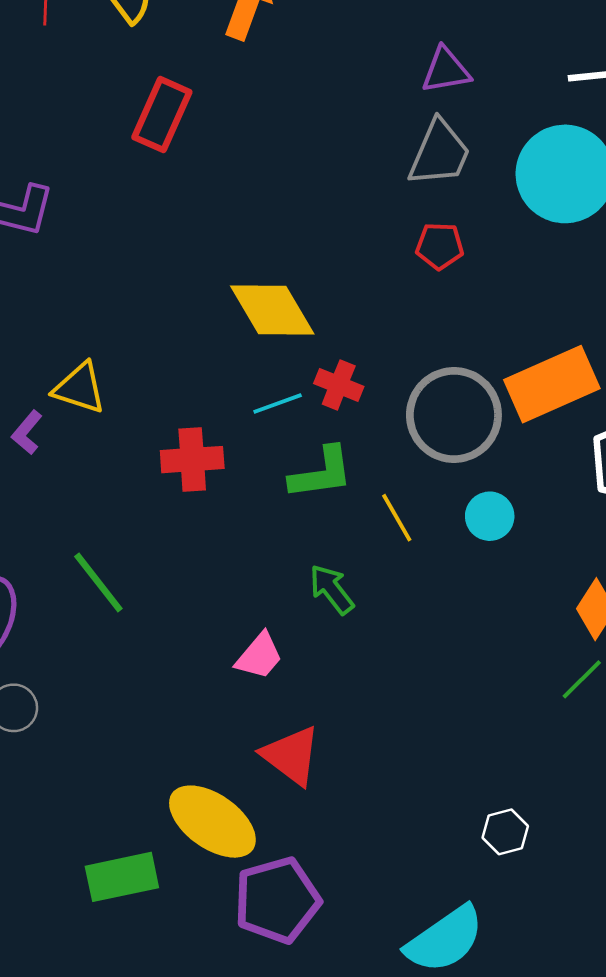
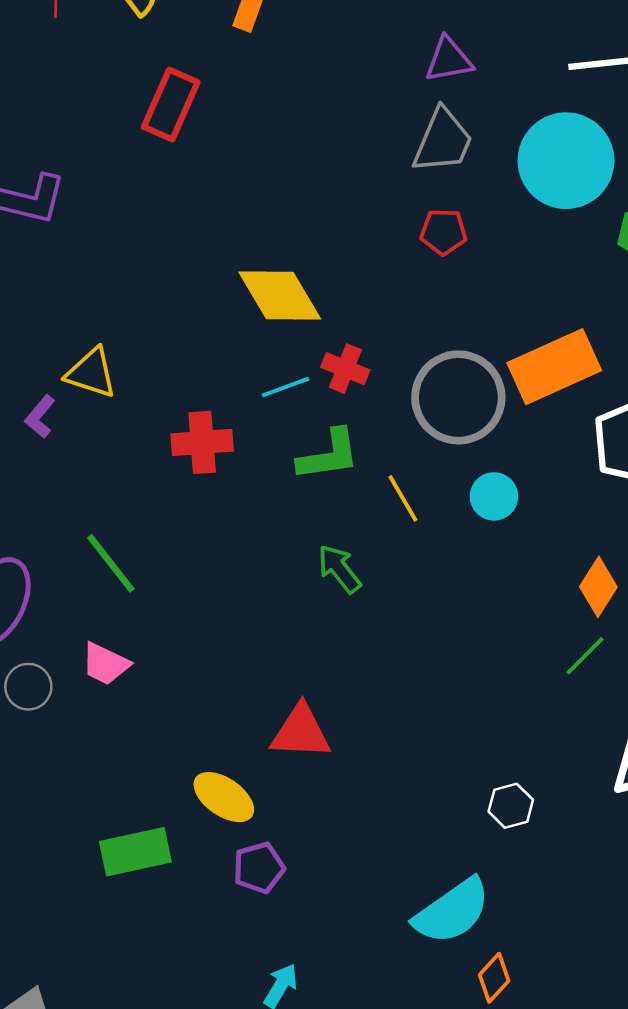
pink trapezoid: (259, 656) -> (105, 664), moved, turned 76
red triangle: (291, 756) -> (301, 732), turned -34
yellow ellipse: (212, 822) -> (224, 797), size x0.7
purple pentagon: (277, 900) -> (259, 868), moved, size x0.6

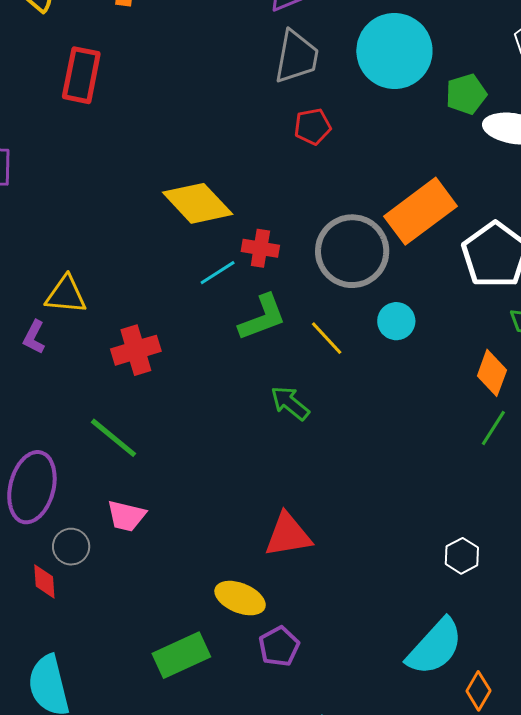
red cross: (202, 442) -> (136, 350), moved

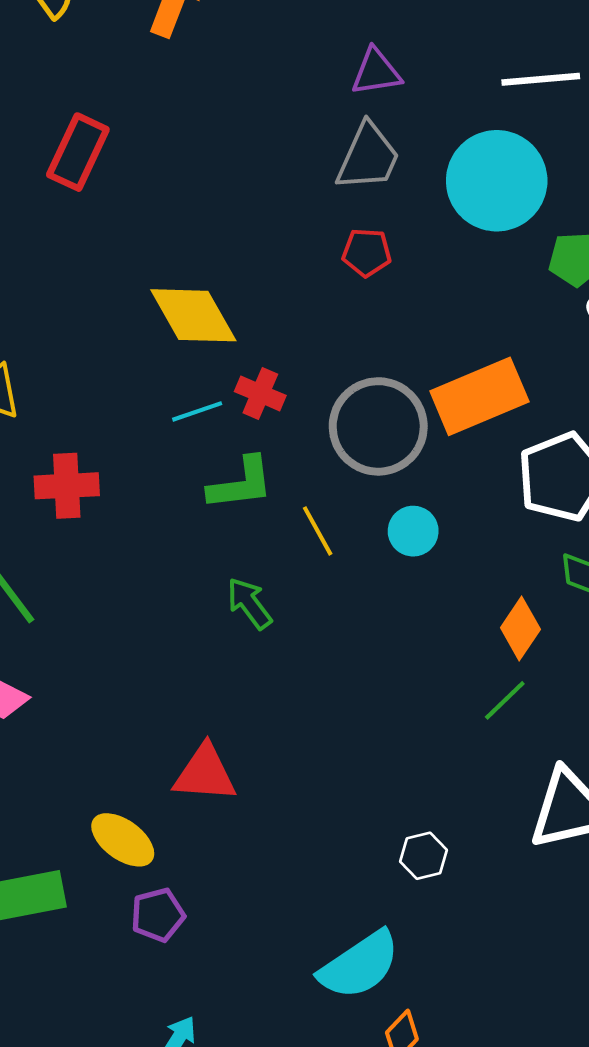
red rectangle: (81, 75) -> (78, 152), moved

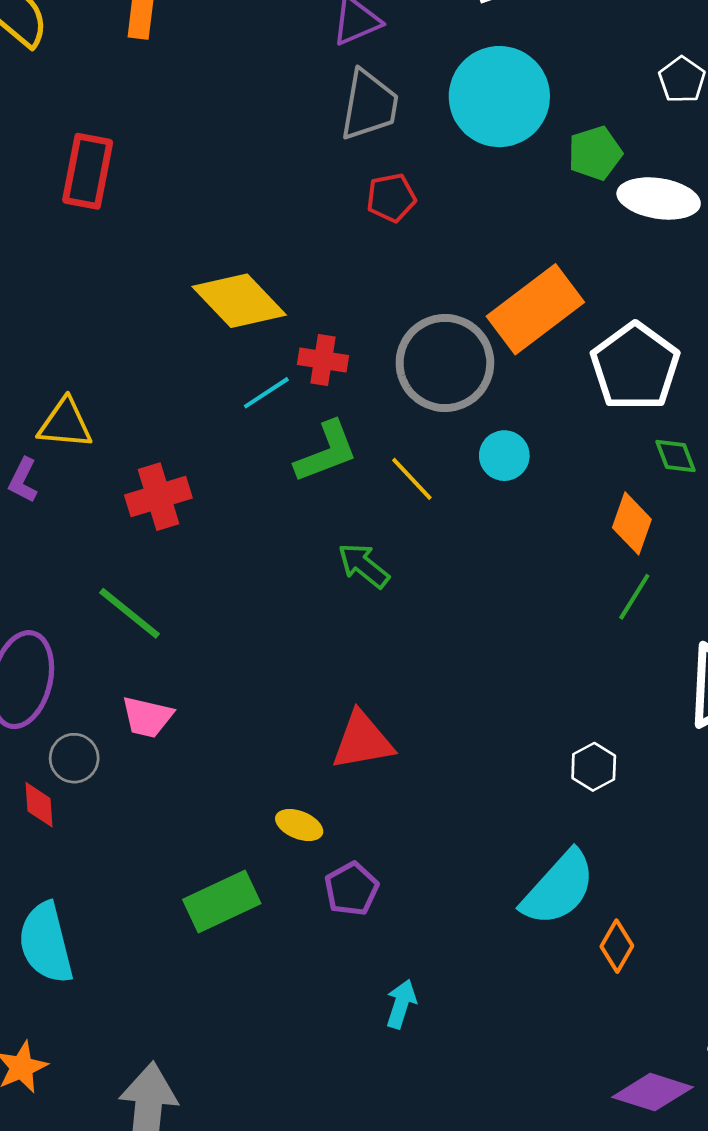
yellow ellipse: (123, 840) -> (299, 825), size x0.7

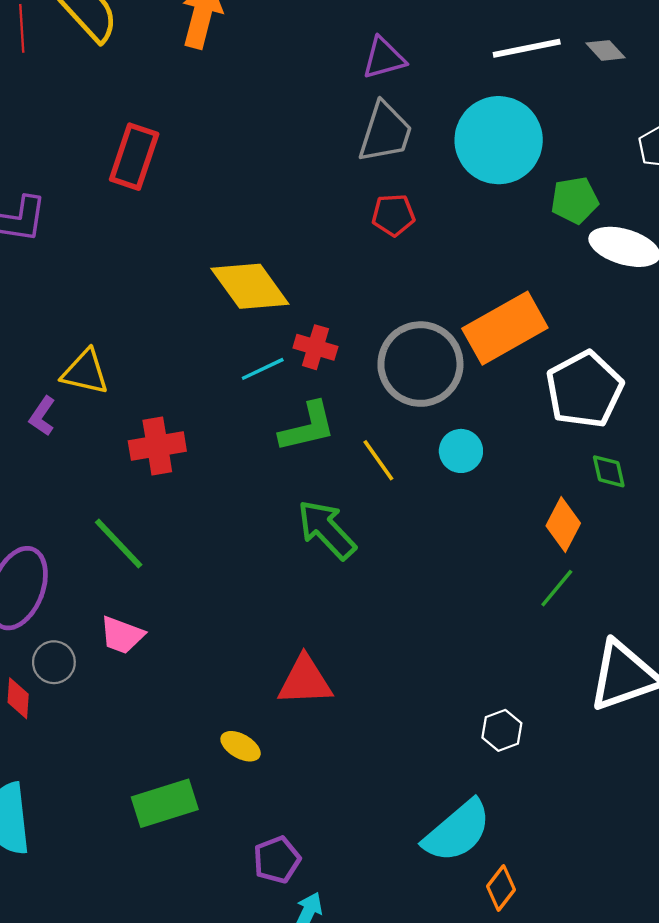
green arrow: (364, 565) -> (327, 530), size x1.4
purple pentagon: (351, 889) -> (277, 860), moved

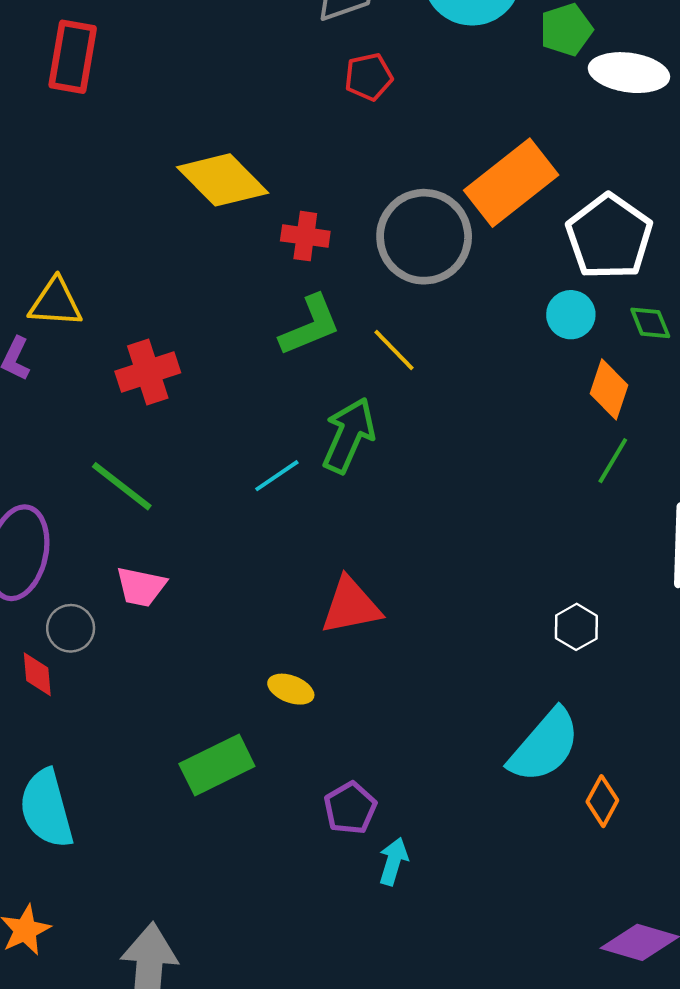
cyan line: (263, 369) -> (277, 476), moved
cyan circle: (461, 451) -> (571, 315), moved
green arrow: (327, 530) -> (349, 435), turned 76

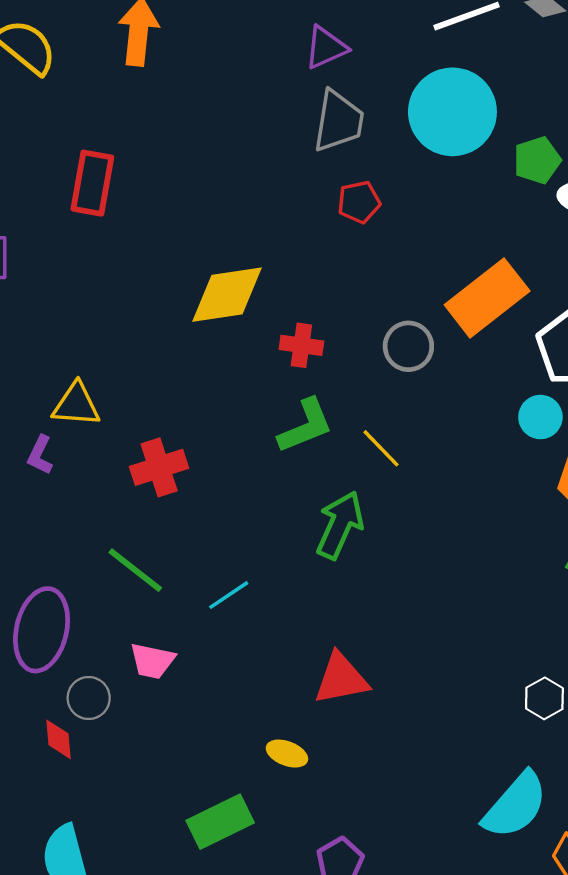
yellow diamond: (223, 180) -> (227, 295), turned -54
gray circle: (424, 237) -> (408, 346), size x0.6
cyan line: (277, 476) -> (229, 595), moved

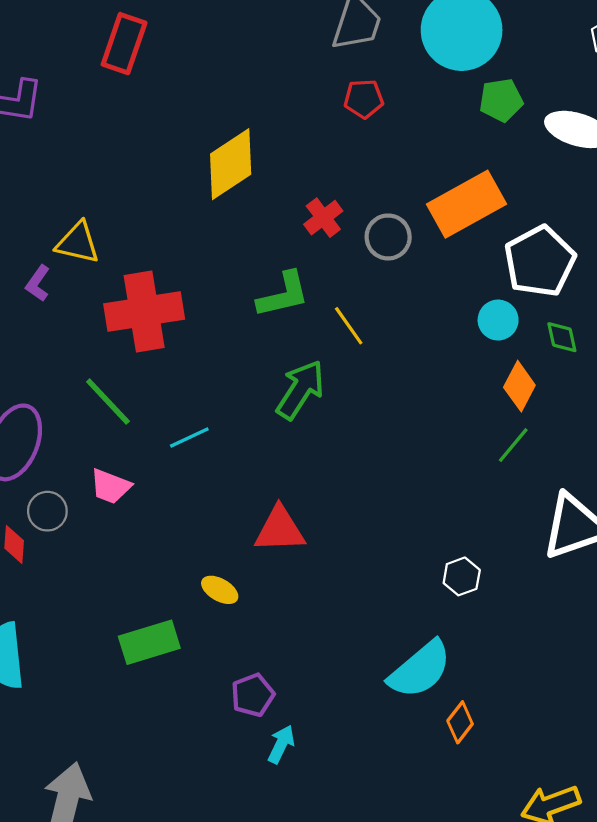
green pentagon: (537, 160) -> (501, 100), moved
yellow diamond: (227, 295) -> (231, 164), turned -34
red cross: (301, 345) -> (323, 218), moved, turned 36
red cross: (159, 467) -> (144, 312), size x1.5

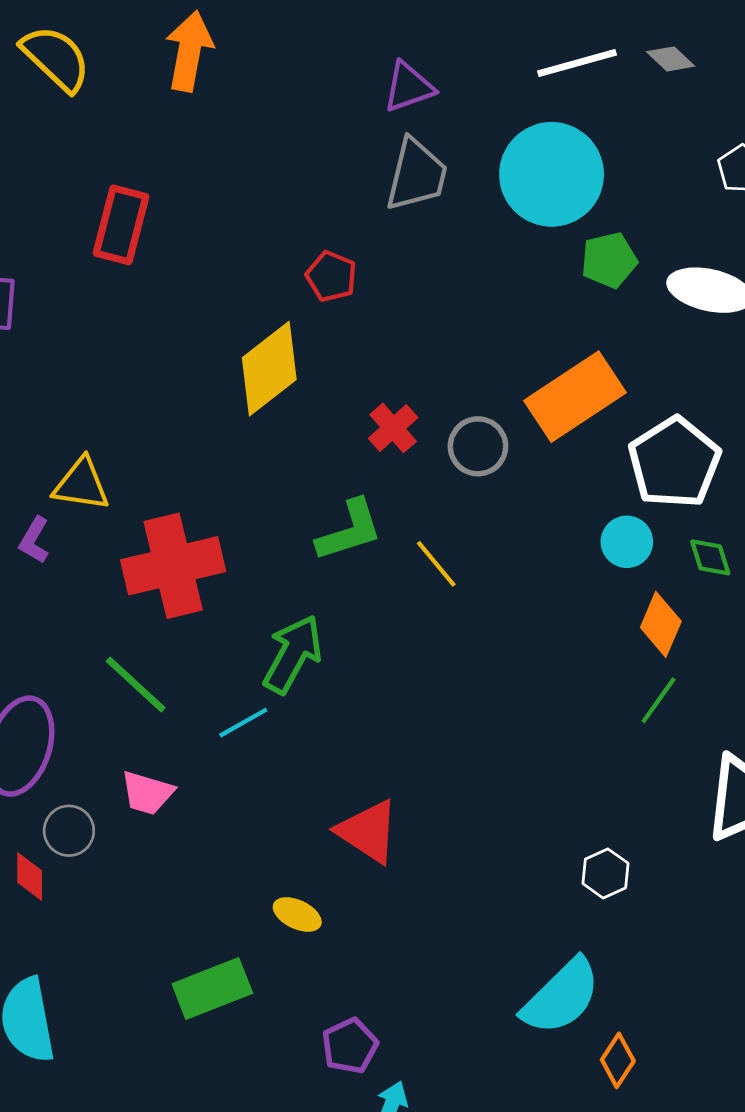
red pentagon: (364, 99) -> (331, 276), moved, turned 30
green arrow: (300, 390) -> (293, 654), moved
red triangle: (280, 530) -> (368, 831), turned 40

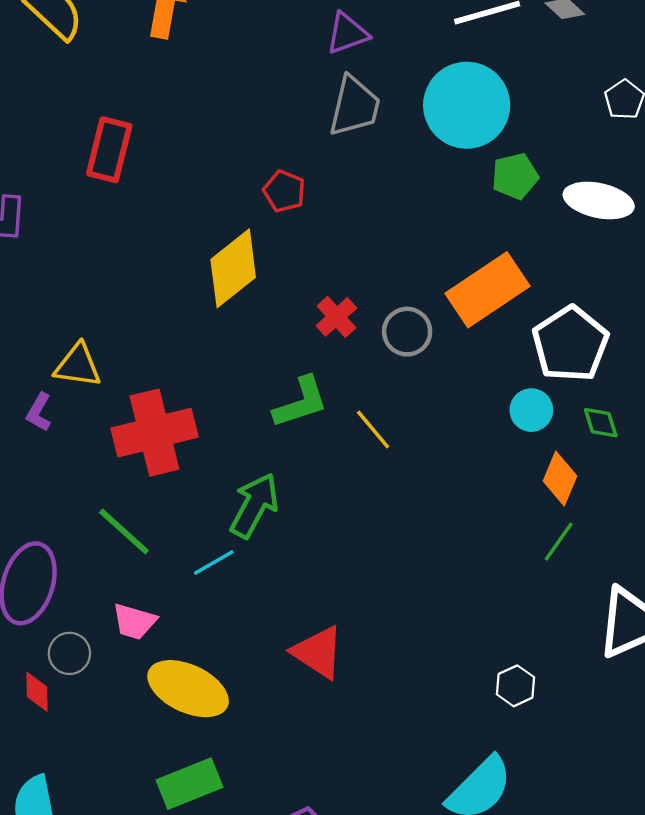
yellow ellipse: (297, 914) -> (188, 689), moved, size x2.0

